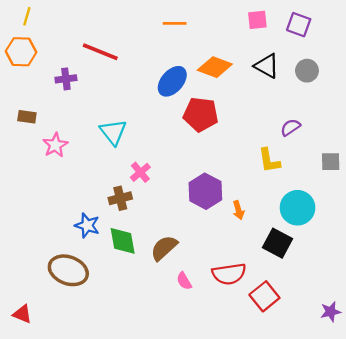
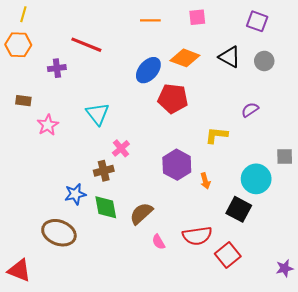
pink square: (257, 20) -> (197, 17), moved
yellow L-shape: (269, 160) -> (216, 135), moved, turned 105
gray square: (331, 162) -> (285, 157), moved
blue star: (87, 225) -> (75, 194), turned -30
red triangle: (22, 314) -> (19, 270), size x1.4

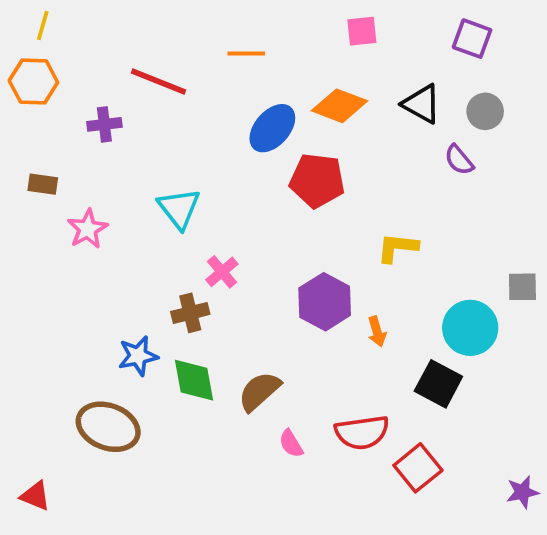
orange line: (150, 20) -> (246, 54), moved
purple semicircle: (250, 110) -> (459, 160), moved, turned -96
red triangle: (19, 270) -> (35, 496), size x0.7

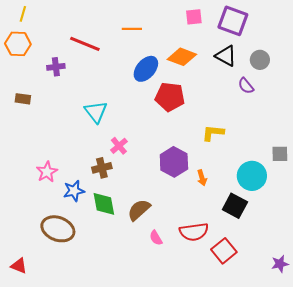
purple square: (472, 39) -> (233, 21), moved, size x1.4
pink star: (88, 229) -> (47, 172), moved

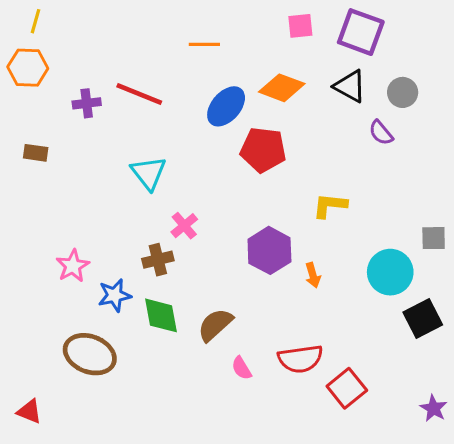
red line: (85, 44) -> (139, 94), moved
black square: (235, 206) -> (423, 319), moved, turned 35
purple star: (280, 264) -> (434, 408), turned -30

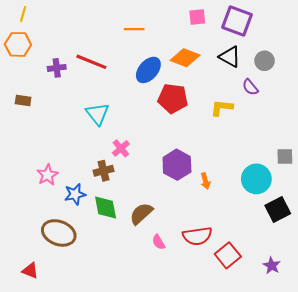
yellow L-shape: (330, 205) -> (222, 108), moved
purple star: (434, 408) -> (272, 266), moved
red triangle: (29, 411) -> (30, 271), moved

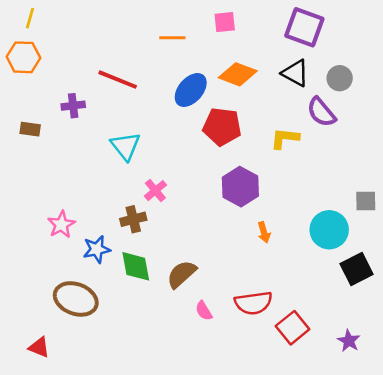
pink square: (197, 17) -> (225, 22), moved
purple cross: (57, 68) -> (73, 106), moved
purple semicircle: (250, 87) -> (321, 112), size x1.4
purple hexagon: (177, 165) -> (240, 187), moved

